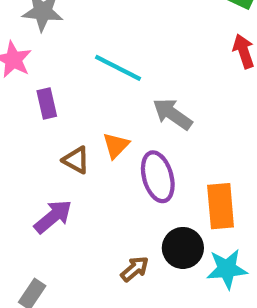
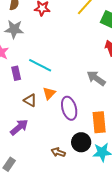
cyan line: (118, 68) -> (40, 65), moved
gray arrow: (172, 114) -> (96, 78), moved
brown arrow: (135, 269) -> (58, 152), turned -120

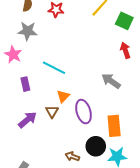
purple rectangle: (16, 73) -> (25, 84), moved
brown triangle: (30, 100) -> (52, 112), moved, turned 32
purple arrow: (19, 127) -> (27, 120), moved

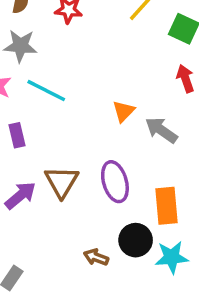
cyan line: (54, 68) -> (46, 91), moved
orange triangle: (63, 96) -> (124, 111), moved
brown triangle: (52, 112) -> (62, 182), size x1.5

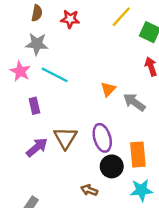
black circle: (136, 240) -> (112, 166), moved

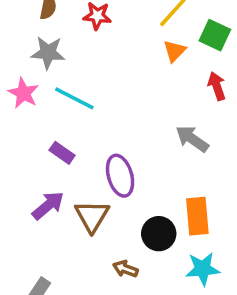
orange triangle: (108, 89) -> (175, 51), moved
purple rectangle: (34, 106) -> (62, 153), moved, turned -42
brown triangle: (65, 138) -> (92, 216), moved
purple ellipse: (102, 138) -> (120, 176), moved

